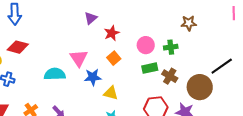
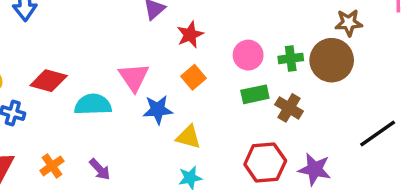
brown star: (189, 23) -> (349, 23), moved
red diamond: (18, 47) -> (49, 81), moved
black line: (222, 66) -> (378, 134), moved
brown circle: (200, 87) -> (332, 60), moved

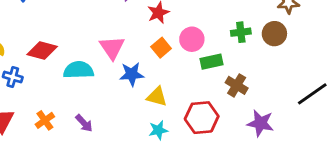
pink circle: (248, 55) -> (192, 39), moved
brown circle: (332, 60) -> (274, 34), size x0.7
brown cross: (289, 108) -> (237, 85), moved
red hexagon: (265, 162) -> (202, 118), moved

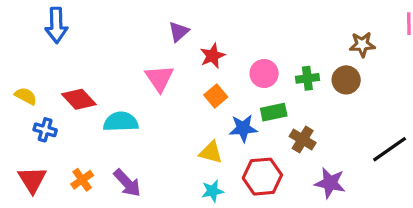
pink circle: (192, 39) -> (264, 73), moved
pink triangle: (112, 48) -> (159, 78), moved
red diamond: (42, 50) -> (79, 99), turned 32
blue star: (132, 74) -> (243, 128), moved
purple arrow: (84, 123) -> (127, 183), size x1.4

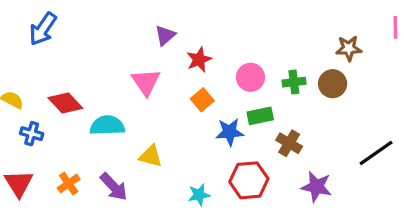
blue arrow: (56, 25) -> (43, 29), turned 36
yellow triangle: (211, 152) -> (151, 156), moved

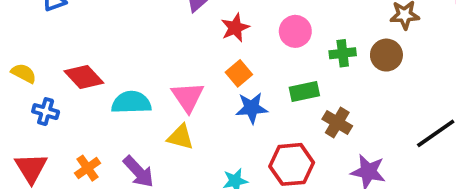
pink circle: (250, 77) -> (295, 31), moved
pink triangle: (146, 82) -> (188, 97), moved
blue star: (230, 132) -> (252, 108), moved

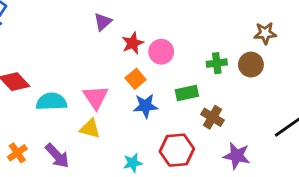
pink circle: (295, 31) -> (161, 52), moved

